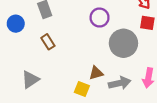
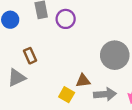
purple circle: (100, 18) -> (66, 19), moved
brown rectangle: (48, 42) -> (30, 56), moved

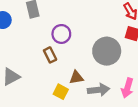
purple circle: (66, 19) -> (61, 34), moved
brown rectangle: (30, 56) -> (50, 55), moved

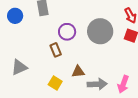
gray circle: (107, 51) -> (100, 31), moved
yellow square: (61, 92) -> (55, 83), moved

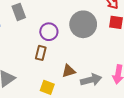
brown rectangle: (56, 50) -> (41, 53), turned 48

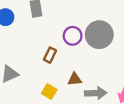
purple circle: (49, 32) -> (73, 36), moved

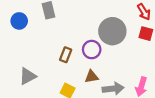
purple circle: (73, 36) -> (92, 50), moved

